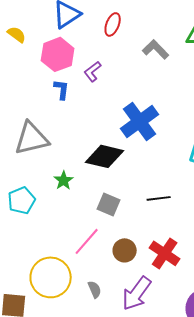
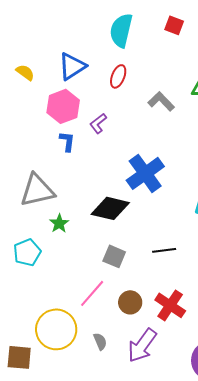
yellow semicircle: (17, 34) -> (25, 72), moved
green star: (64, 180) -> (59, 223), moved

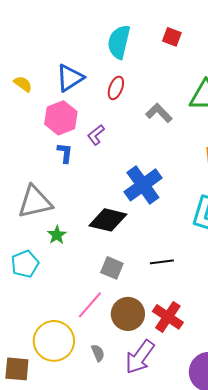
brown circle: (130, 302) -> (128, 314), size x1.4

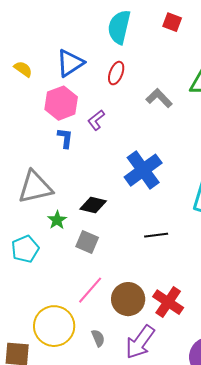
black diamond: (108, 220) -> (93, 205), moved, size x0.7
black line: (162, 262) -> (156, 235), moved
gray square: (112, 268) -> (87, 242), moved

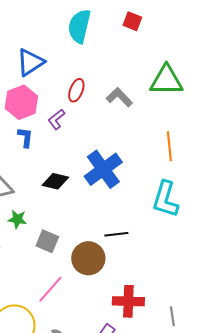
red ellipse: (116, 73) -> (76, 90), moved
black diamond: (93, 205) -> (55, 181), moved
green star: (57, 220) -> (17, 219), turned -30
brown circle: (128, 299) -> (88, 258), moved
red cross: (168, 302) -> (128, 301), turned -32

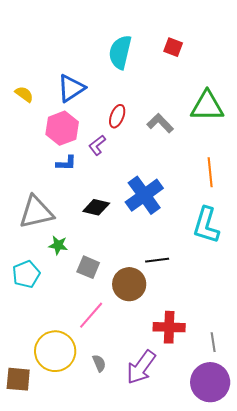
blue L-shape: (25, 137) -> (66, 163), turned 85

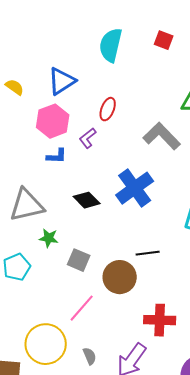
gray L-shape: (160, 123) -> (162, 136), moved, size x1.4
black diamond: (96, 207) -> (87, 200), turned 32

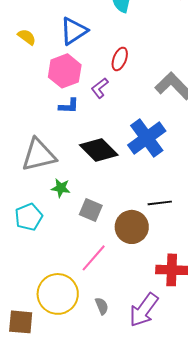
black diamond: (87, 200) -> (99, 150), size x1.4

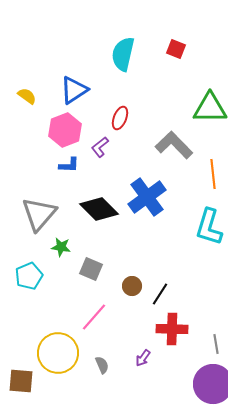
gray triangle: (39, 155) -> (39, 214), turned -36
black line: (160, 203) -> (160, 294), moved, turned -50
brown circle: (132, 227) -> (132, 286), size x0.6
purple arrow: (144, 310) -> (143, 358), moved, size x0.5

